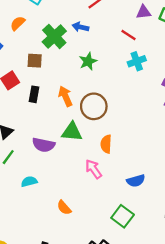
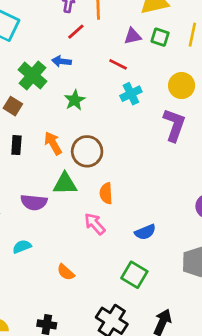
brown square: (35, 61) -> (13, 106), turned 35

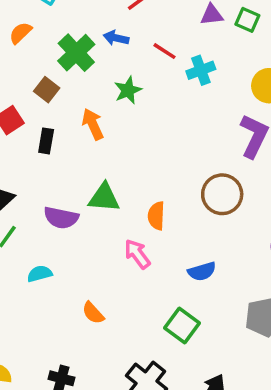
red line: (118, 64) -> (164, 51), moved
cyan cross: (131, 94) -> (201, 70), moved
orange arrow: (53, 143) -> (93, 124), moved
brown circle: (87, 151) -> (222, 194), moved

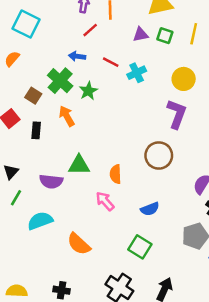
green cross: (76, 53) -> (60, 81), moved
cyan semicircle: (40, 274) -> (40, 221), size x1.5
orange semicircle: (93, 313) -> (79, 244), size x1.5

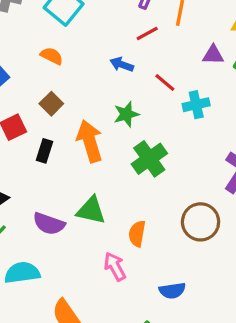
orange semicircle: (12, 59) -> (52, 56), moved, turned 63
green cross: (60, 81) -> (149, 159), moved
orange arrow: (67, 116) -> (90, 141), size x1.4

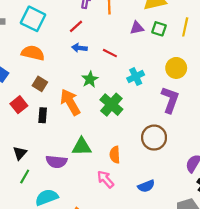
red line: (147, 33) -> (76, 26), moved
orange semicircle: (52, 56) -> (33, 53), size x1.5
cyan cross: (196, 105) -> (136, 77), moved

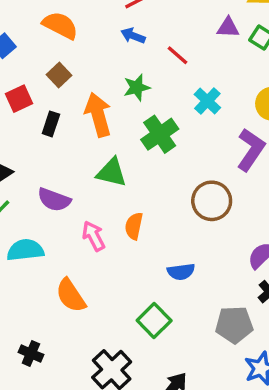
cyan cross: (136, 77) -> (207, 101), turned -35
green triangle: (82, 147) -> (111, 173), moved
orange semicircle: (115, 155) -> (134, 226), moved
pink arrow: (105, 179) -> (93, 236), moved

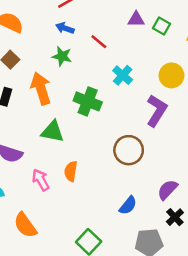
green star: (137, 87) -> (62, 56), moved, turned 30
green cross: (160, 134) -> (88, 101), turned -32
blue semicircle: (181, 272) -> (128, 205), moved, turned -42

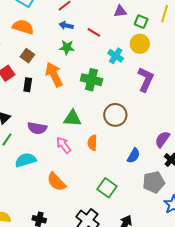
green square: (161, 26) -> (141, 22), moved
yellow circle: (171, 75) -> (140, 44), moved
green triangle: (52, 132) -> (72, 118), moved
brown circle: (129, 150) -> (115, 115), moved
orange semicircle: (71, 171) -> (92, 143), moved

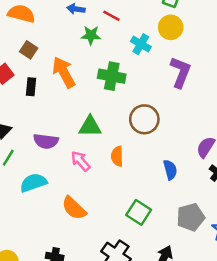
green star: (67, 48) -> (91, 35), moved
blue semicircle: (134, 156) -> (170, 170), turned -42
gray pentagon: (154, 182) -> (191, 217), moved

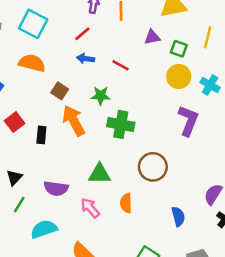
green star: (91, 35) -> (101, 96), moved
cyan cross: (141, 44) -> (210, 85), moved
brown square: (29, 50) -> (60, 91), moved

